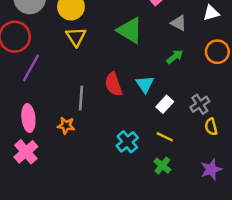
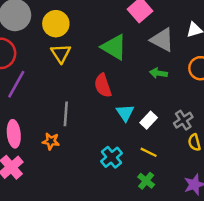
gray triangle: (179, 23) -> (162, 40), size x1.5
green arrow: (175, 57) -> (159, 73), turned -133
red semicircle: (114, 84) -> (103, 86), moved
cyan triangle: (145, 84) -> (125, 113), moved

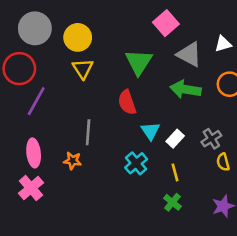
green triangle: (114, 47) -> (139, 62), turned 32
green arrow: (159, 73) -> (185, 89), size x1.6
yellow line: (149, 152) -> (175, 172), turned 49
cyan cross: (112, 157) -> (136, 163), moved

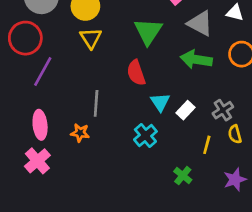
white triangle: (223, 44) -> (235, 13), turned 30
yellow line: (175, 172) -> (207, 145), moved, turned 30

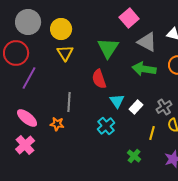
pink ellipse: (40, 125) -> (27, 118), turned -45

